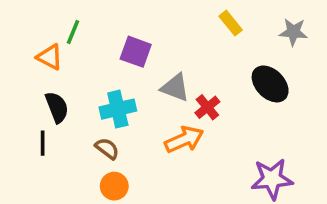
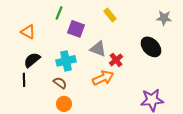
yellow rectangle: (231, 23) -> (110, 15), moved
green line: (73, 32) -> (59, 13), moved
black semicircle: (57, 107) -> (32, 60), turned -108

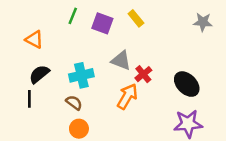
purple square: (76, 29) -> (102, 23), moved
black ellipse: (151, 47) -> (187, 84), moved
orange arrow: (103, 78) -> (127, 96), turned -35

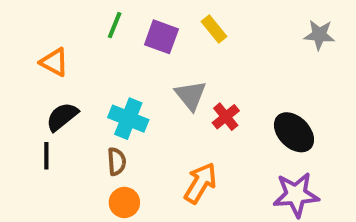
gray triangle: (121, 61) -> (191, 95), turned 30
cyan cross: (81, 75) -> (128, 119), turned 35
orange arrow: (127, 96) -> (200, 183), moved
brown semicircle: (74, 103) -> (117, 162), turned 49

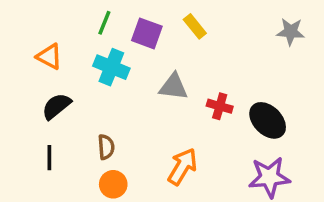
gray triangle: (191, 95) -> (174, 87), turned -44
red cross: (226, 117) -> (220, 106), moved, turned -35
cyan cross: (128, 119) -> (111, 67), moved
black line: (46, 156) -> (49, 158), moved

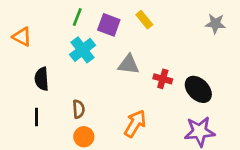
orange triangle: (49, 57) -> (22, 37), moved
cyan cross: (111, 67) -> (82, 50), turned 30
black semicircle: (56, 106) -> (42, 79), turned -55

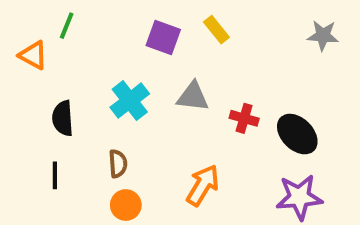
green line: (77, 17) -> (67, 26), moved
cyan cross: (82, 50) -> (130, 101), moved

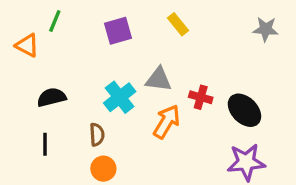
purple square: (163, 37) -> (118, 31), moved, turned -36
cyan cross: (130, 101) -> (120, 97), moved
black semicircle: (63, 118) -> (52, 97), turned 80
orange arrow: (203, 185) -> (167, 122), moved

